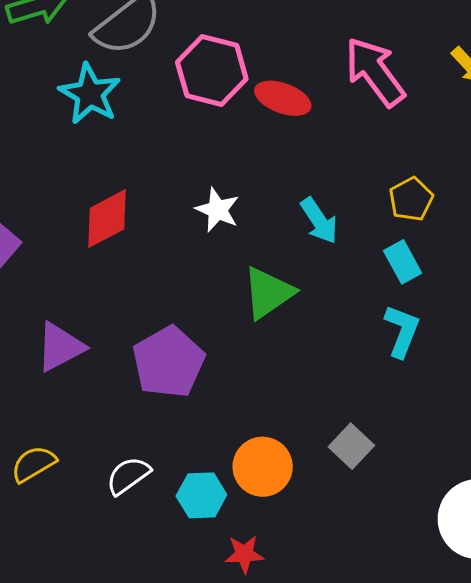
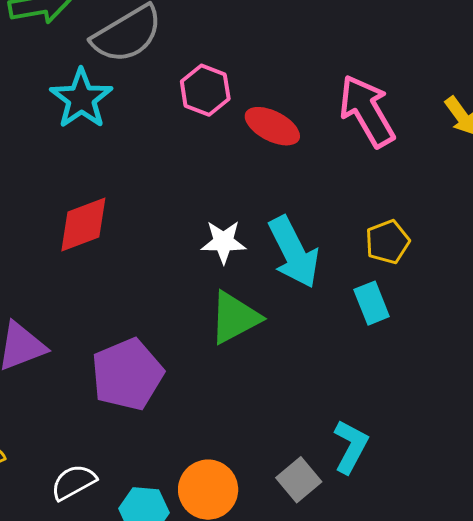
pink hexagon: (212, 70) -> (205, 90), size x0.7
white star: (217, 210) -> (223, 242), moved, turned -30
cyan arrow: (319, 221) -> (294, 252), size x1.5
cyan L-shape: (402, 331) -> (351, 447), moved

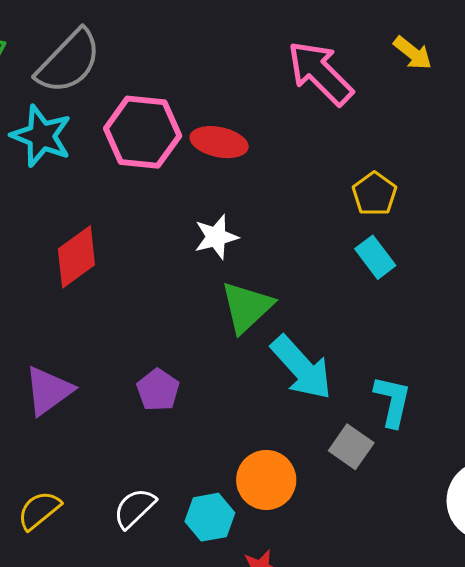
pink hexagon: (205, 90) -> (143, 132), moved, size x1.5
red ellipse: (272, 126) -> (219, 142), moved
cyan arrow: (294, 252) -> (301, 368), moved
purple pentagon: (127, 374) -> (158, 390), size x0.6

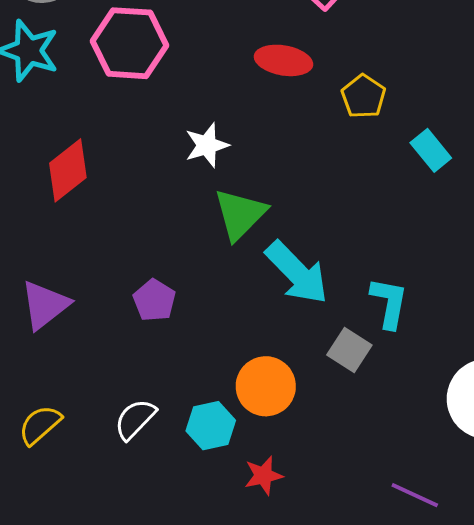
red ellipse: (219, 142) -> (283, 60), moved
cyan rectangle: (375, 257) -> (431, 150), moved

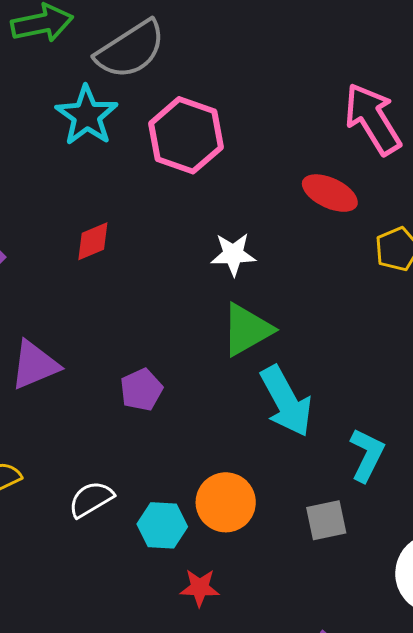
red diamond: (68, 170) -> (93, 241), size x0.7
gray square: (349, 350) -> (326, 520), moved, turned 30

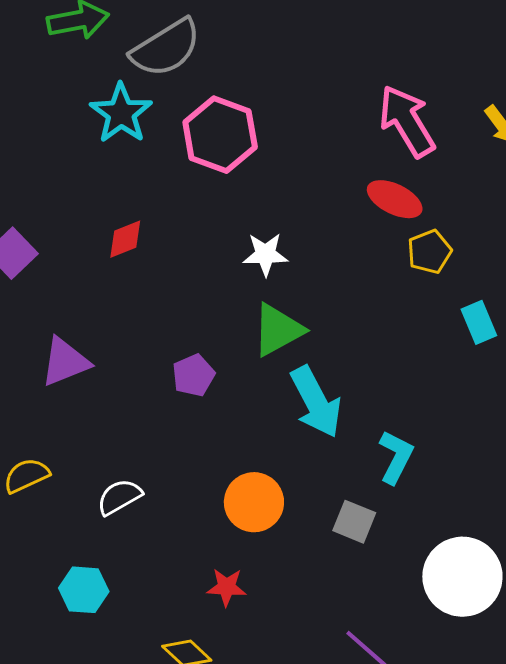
red ellipse: (330, 193) -> (395, 199), moved
purple pentagon: (141, 390) -> (193, 375), moved
gray square: (326, 520) -> (354, 522), turned 33
cyan hexagon: (162, 525) -> (84, 590), moved

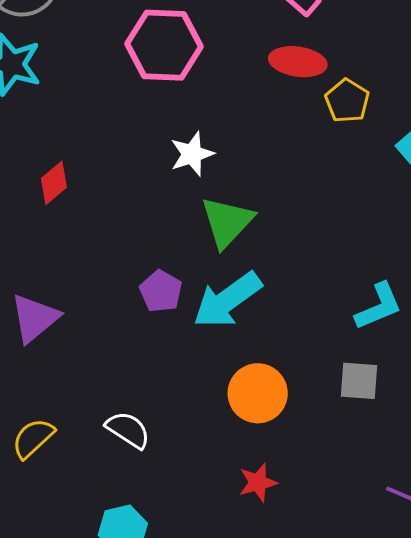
pink hexagon: (220, 135) -> (164, 45), moved
cyan arrow: (316, 402) -> (227, 300), moved, turned 100
cyan L-shape: (396, 457) -> (379, 306), turned 58
white semicircle: (119, 497) -> (128, 430), turned 81

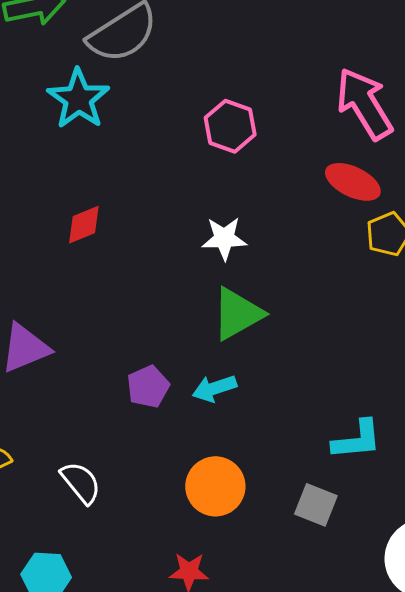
pink hexagon: (164, 45) -> (230, 126), size x0.7
purple pentagon: (161, 291) -> (148, 387), moved
cyan arrow: (227, 300) -> (214, 388), size x0.6

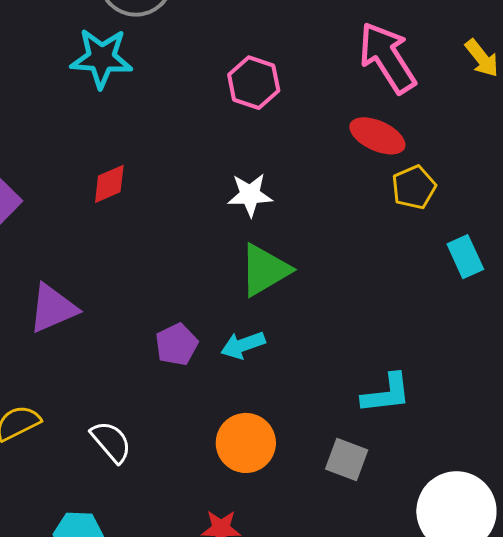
cyan star: (78, 99) -> (101, 58), turned -30

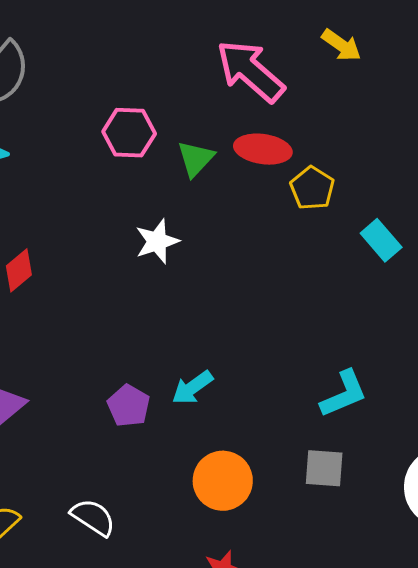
green triangle: (265, 270) -> (196, 159), moved, size x0.7

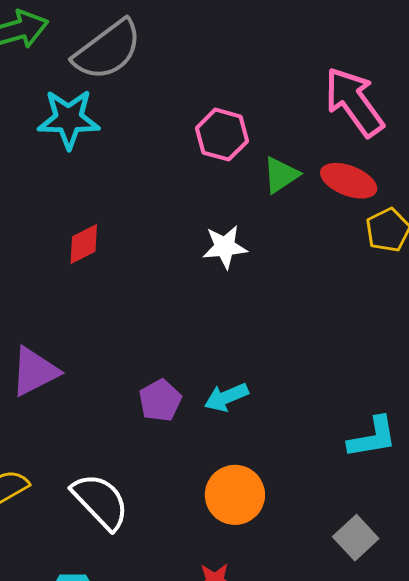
gray square: (324, 468) -> (356, 538), moved, turned 30
white semicircle: (93, 517) -> (100, 501), size x1.4

